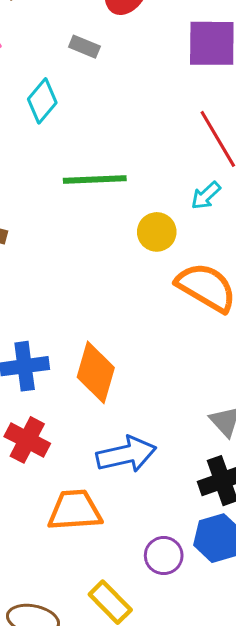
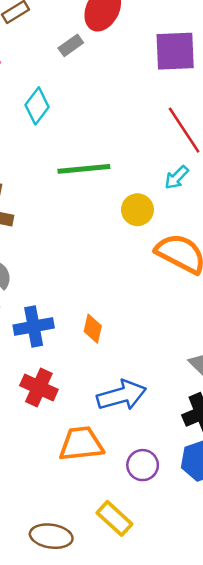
gray rectangle: (84, 47) -> (71, 45), moved, turned -55
orange diamond: (96, 372) -> (93, 329), size x0.6
purple circle: (164, 556) -> (143, 465), moved

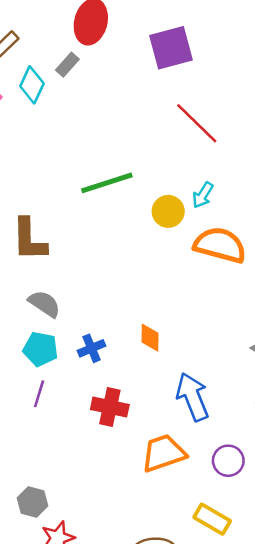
cyan diamond: (37, 106) -> (32, 85), moved
cyan arrow: (177, 177) -> (203, 195), moved
blue cross: (34, 326) -> (91, 348), size x0.7
blue arrow: (122, 395) -> (193, 397), turned -84

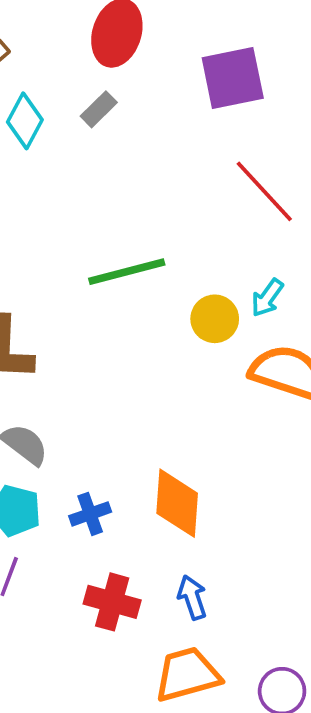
gray rectangle: (67, 65) -> (99, 109), moved
orange diamond: (150, 338) -> (177, 503), size x1.6
blue arrow: (193, 397) -> (192, 597), moved, size x0.6

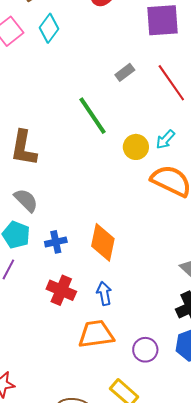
gray rectangle: (99, 109) -> (125, 72), moved
green line: (127, 272) -> (92, 116), turned 63

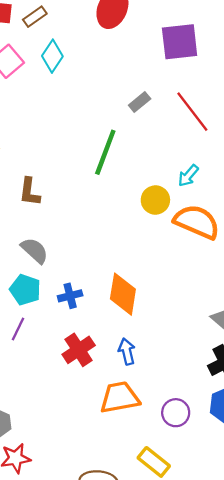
green line: (92, 116) -> (105, 152), turned 57
yellow circle: (136, 147) -> (155, 200), moved
brown L-shape: (24, 148) -> (30, 192), size x0.7
red cross: (61, 290) -> (79, 350), turned 36

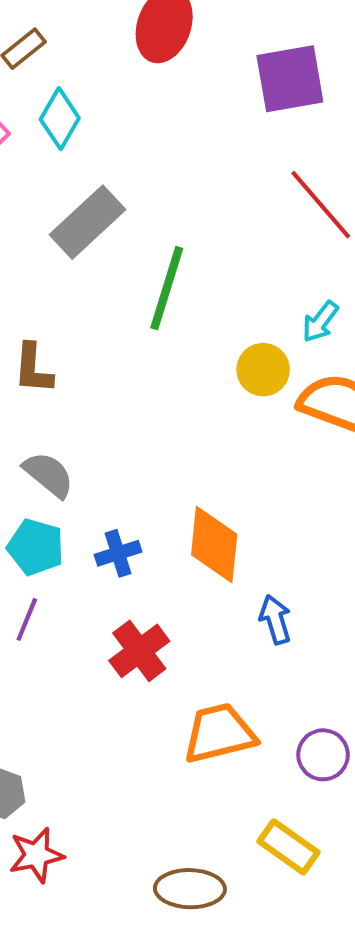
gray rectangle: (140, 102) -> (88, 222), moved, size x1.8
blue arrow: (127, 351) -> (275, 620), moved

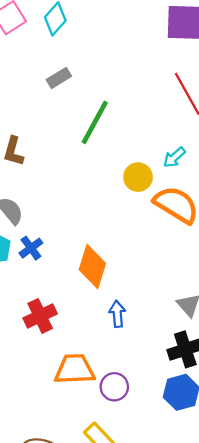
gray rectangle: (88, 222) -> (59, 78), size x0.6
blue cross: (118, 553) -> (31, 248), moved, turned -30
purple circle: (323, 755) -> (114, 387), moved

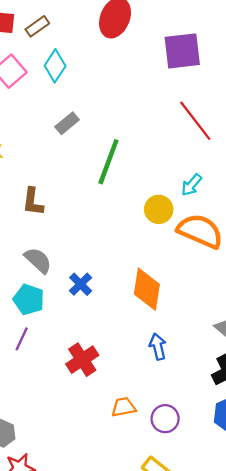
blue cross: (31, 248) -> (81, 284), moved
orange diamond: (92, 266) -> (147, 289), moved
orange trapezoid: (75, 369) -> (124, 407), size x0.6

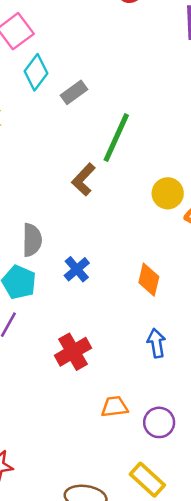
cyan diamond: (55, 66) -> (36, 72), moved
brown L-shape: (33, 202) -> (83, 180), moved, turned 32
gray semicircle: (38, 260) -> (32, 240), turned 44
orange diamond: (147, 289) -> (149, 280), size x0.7

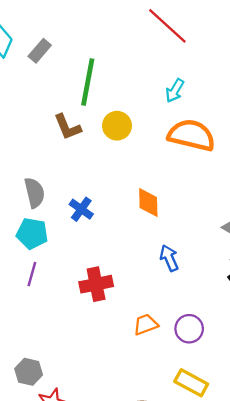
brown L-shape: (83, 180) -> (67, 127), turned -52
yellow circle: (168, 193) -> (117, 126), moved
red cross: (73, 352) -> (96, 284), turned 32

